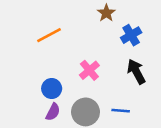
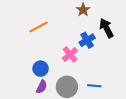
blue cross: (131, 35) -> (87, 40), moved
black arrow: (136, 72) -> (106, 28), moved

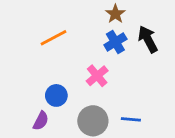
blue cross: (87, 40) -> (115, 42), moved
purple semicircle: (42, 87) -> (41, 121), moved

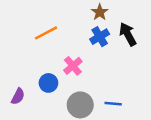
pink cross: (97, 76) -> (73, 66), moved
purple semicircle: (41, 121) -> (18, 96), moved

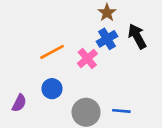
orange line: (46, 33) -> (52, 52), moved
pink cross: (73, 66) -> (87, 59), moved

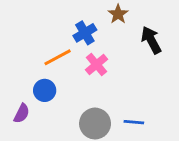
blue cross: (107, 39) -> (85, 33), moved
blue circle: (52, 89) -> (45, 90), moved

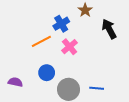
blue circle: (45, 90) -> (47, 73), moved
purple semicircle: (22, 113) -> (15, 82), turned -104

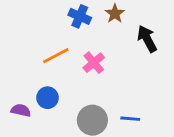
blue cross: (61, 24) -> (80, 16), moved, turned -35
blue circle: (47, 73) -> (48, 98), moved

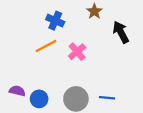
blue cross: (80, 16) -> (55, 21), moved
blue circle: (48, 98) -> (39, 99), moved

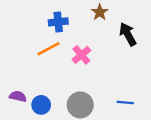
blue cross: (55, 21) -> (58, 22), turned -30
blue line: (107, 98) -> (125, 102), moved

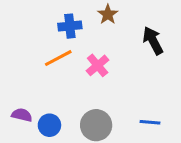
brown star: (100, 12) -> (108, 14), moved

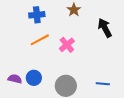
blue cross: (70, 26) -> (37, 15), moved
blue circle: (49, 125) -> (34, 78), moved

